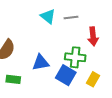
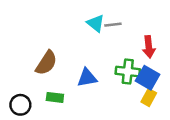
gray line: (71, 17) -> (113, 25), moved
blue square: (66, 75) -> (148, 78), moved

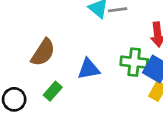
green rectangle: (55, 97) -> (53, 91), turned -56

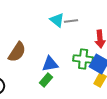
green rectangle: (53, 91) -> (46, 80), moved

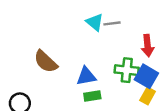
brown semicircle: (17, 52) -> (46, 62), turned 100
green rectangle: (46, 80) -> (92, 96), moved, turned 40

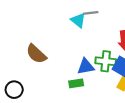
gray line: (112, 23) -> (91, 13), moved
blue triangle: (86, 76) -> (86, 67), moved

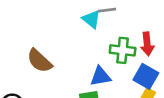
green cross: (106, 61) -> (123, 50), moved

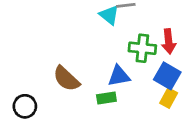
brown semicircle: (39, 61) -> (66, 79), moved

